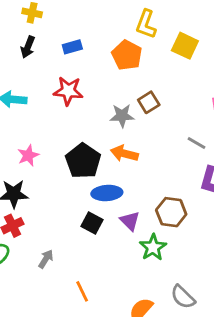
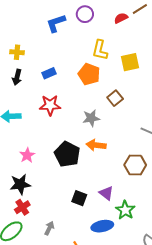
yellow square: (185, 46) -> (130, 62), turned -30
brown square: (149, 102) -> (115, 98), moved
blue ellipse: (107, 193) -> (102, 226), moved
brown hexagon: (171, 212) -> (135, 165), moved

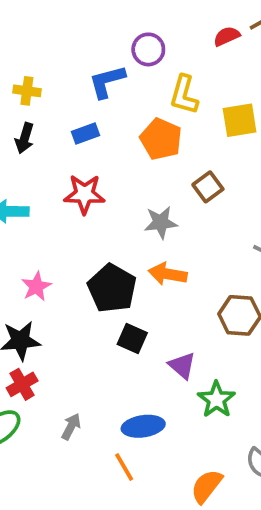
purple circle: (85, 14) -> (148, 49), moved
blue L-shape: (56, 23) -> (107, 82), moved
black square: (79, 198) -> (132, 339), moved
blue ellipse: (102, 226) -> (143, 426), moved

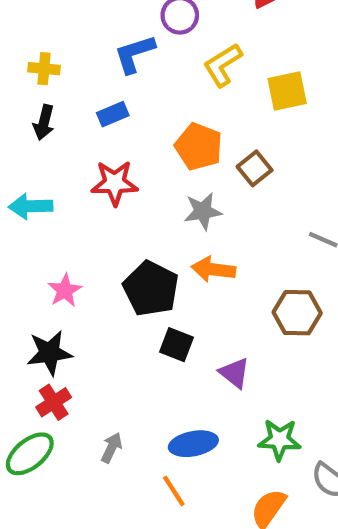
yellow L-shape: (184, 95) -> (223, 65), turned 45
orange pentagon: (161, 139) -> (199, 147), moved
green star: (216, 400) -> (279, 440), moved, turned -30

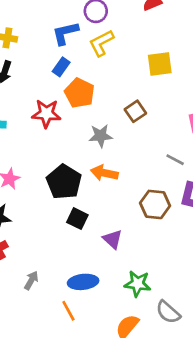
yellow L-shape: (223, 65) -> (101, 43), moved
blue rectangle: (113, 114) -> (61, 67), moved, turned -36
orange pentagon: (199, 147) -> (79, 93), moved

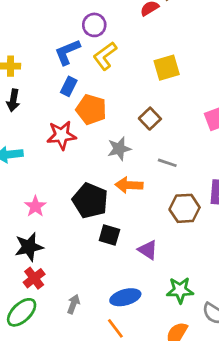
gray line: (175, 160) -> (167, 163), moved

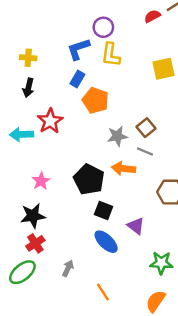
yellow L-shape: (105, 56) -> (111, 55), turned -50
brown square: (150, 119) -> (146, 128), moved
red star: (62, 135) -> (50, 121), moved, turned -30
gray line: (167, 163) -> (145, 152), moved
blue ellipse: (125, 297) -> (106, 242), moved, turned 55

